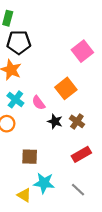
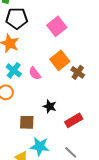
pink square: (82, 51) -> (57, 26), moved
black star: (55, 121) -> (50, 106), moved
brown cross: (77, 121) -> (78, 72), moved

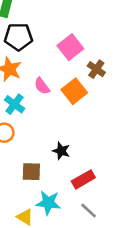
brown cross: (78, 72) -> (96, 69), moved
pink semicircle: (35, 73) -> (42, 86), moved
red rectangle: (74, 120) -> (83, 179), moved

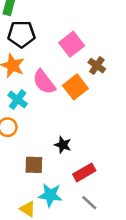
pink semicircle: (42, 86) -> (44, 82), size x1.5

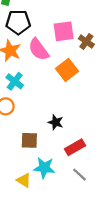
pink square: (72, 44) -> (64, 31), turned 30
brown cross: (97, 66) -> (86, 41), moved
pink semicircle: (44, 82) -> (39, 49), moved

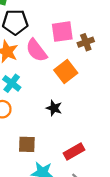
brown cross: (86, 41) -> (86, 42), turned 35
black star: (56, 122) -> (54, 108), moved

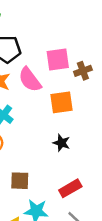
orange square: (66, 72) -> (61, 102), turned 30
black star: (54, 108) -> (61, 143), moved

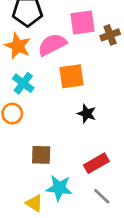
pink semicircle: (30, 80) -> (52, 45), turned 100
orange square: (61, 102) -> (71, 76), moved

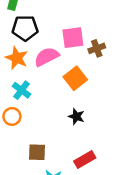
orange square: (71, 76) -> (75, 78), moved, turned -30

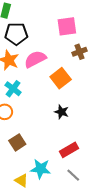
pink square: (73, 38) -> (67, 26), moved
brown square: (37, 152) -> (17, 142), moved, turned -35

